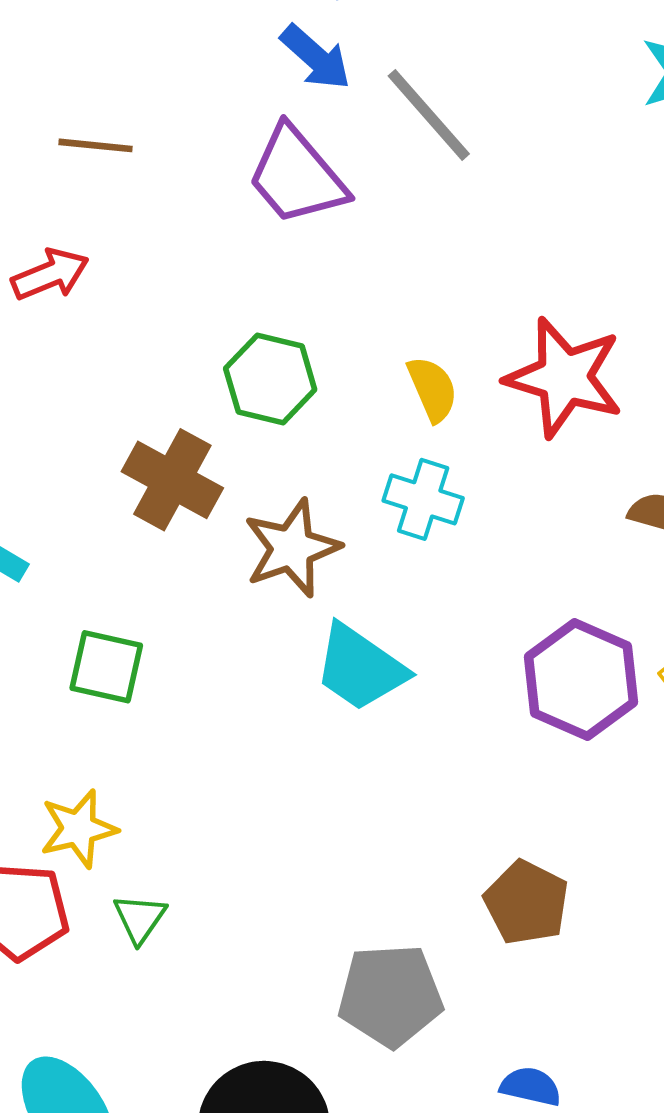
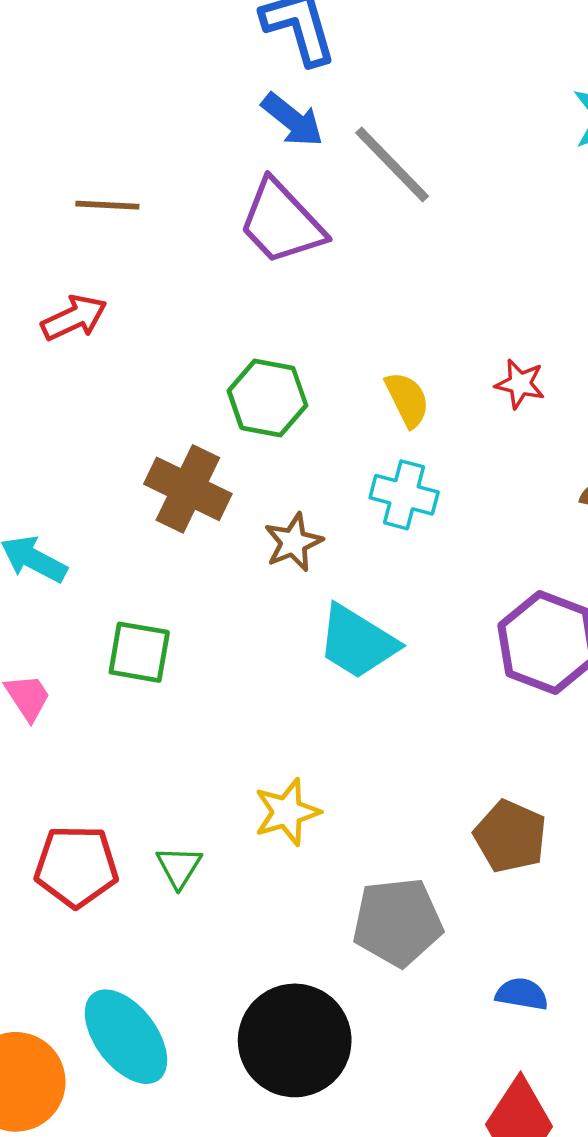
red star: (564, 377) -> (520, 384), size x0.5
brown star: (292, 548) -> (293, 542), size x0.7
yellow star: (78, 829) -> (287, 812), moved

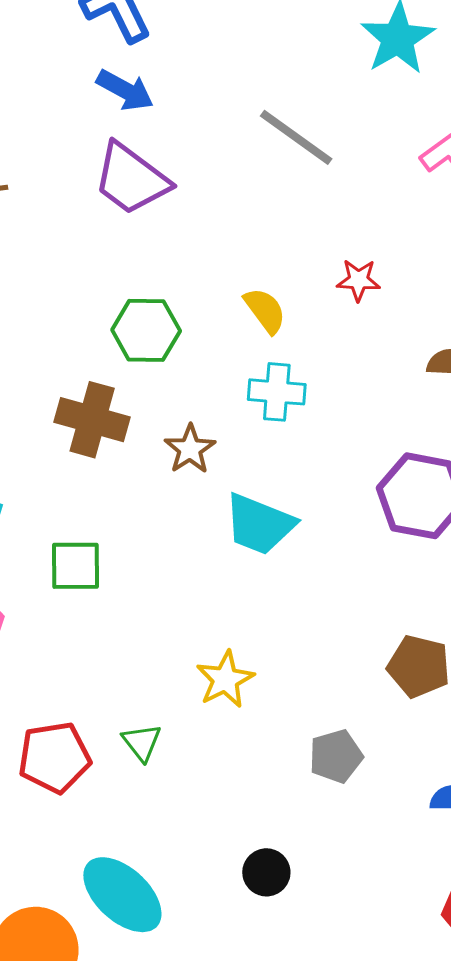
gray line: (392, 164) -> (296, 137), moved
gray pentagon: (397, 922) -> (336, 756), size x0.7
black circle: (295, 1040) -> (266, 872), size x0.5

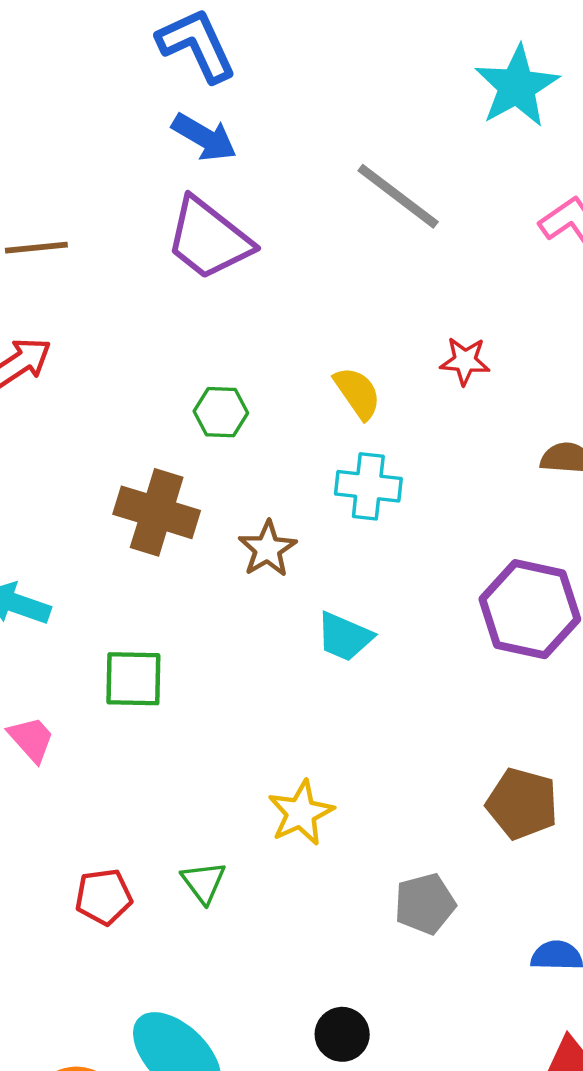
green hexagon: (146, 330) -> (221, 412), size x0.7
cyan trapezoid: (259, 524) -> (344, 637), size x0.7
red pentagon: (54, 757) -> (104, 897), size x0.7

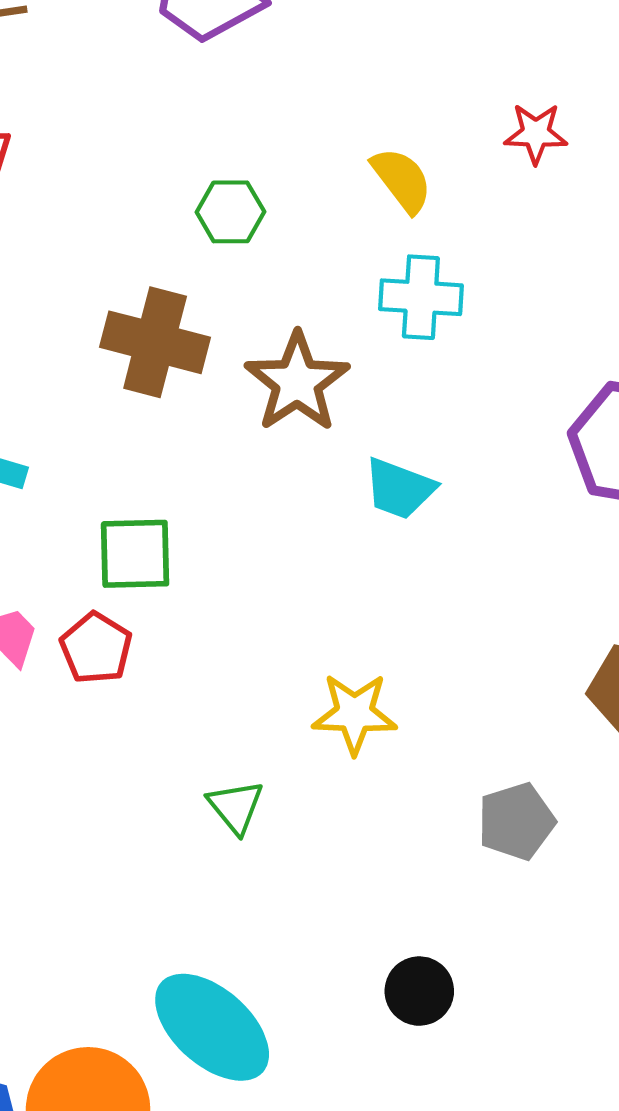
brown star: (267, 549) -> (297, 382), size x1.4
yellow star: (301, 813) -> (354, 714), turned 30
red pentagon: (104, 897) -> (96, 648), moved, turned -30

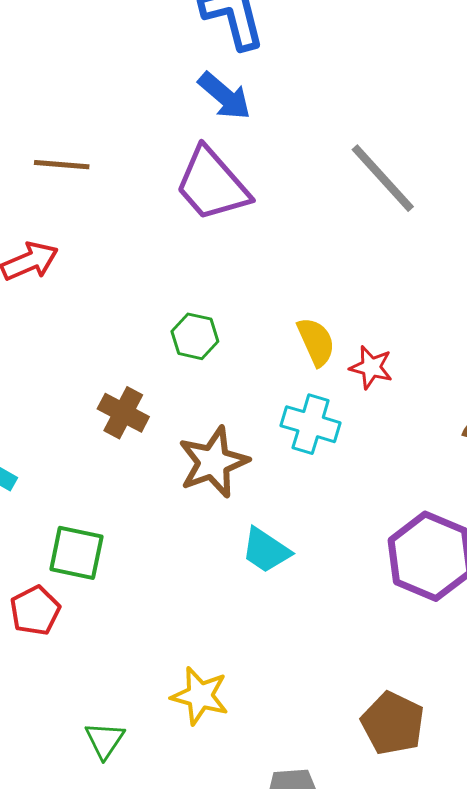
red star: (536, 133) -> (371, 367), moved
brown cross: (155, 342) -> (123, 413), size x0.7

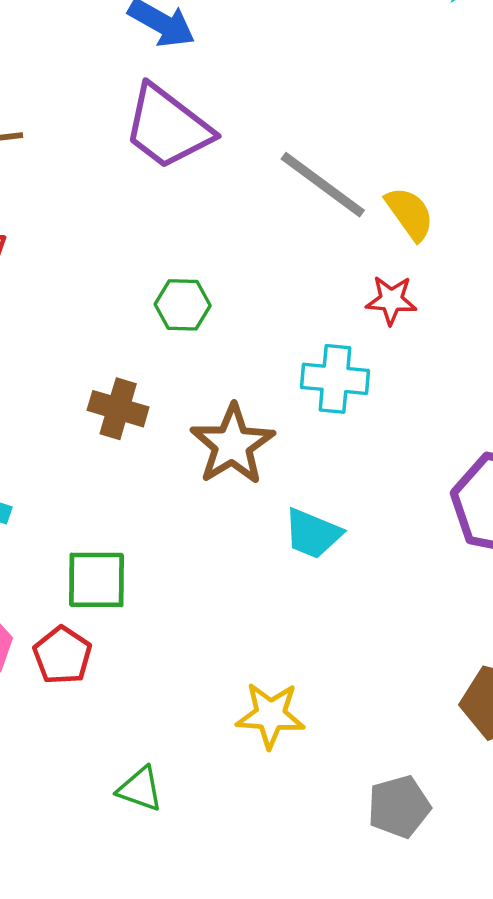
gray line: (383, 178) -> (323, 185), moved
yellow semicircle: (316, 342) -> (410, 214), moved
green triangle: (105, 740) -> (140, 789), moved, turned -33

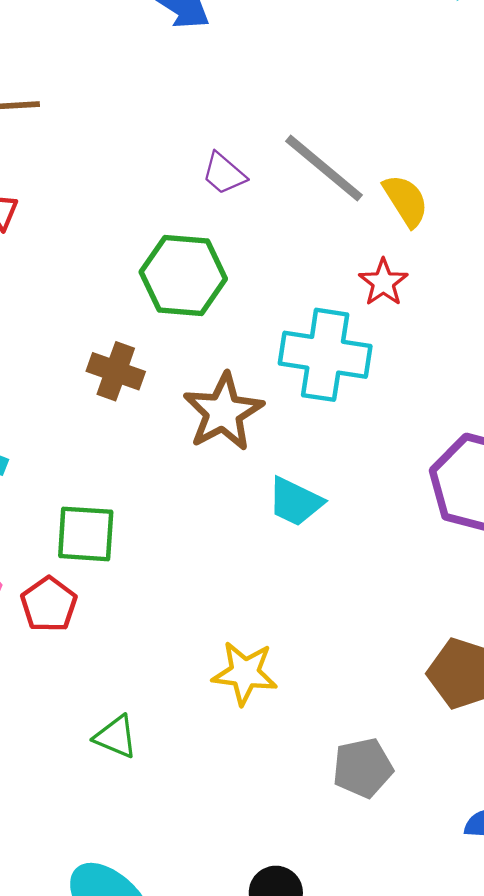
purple trapezoid: (167, 127) -> (224, 174), moved, size x0.5
red star: (391, 300) -> (383, 282), turned 30
green hexagon: (183, 305) -> (183, 275), size x1.6
cyan cross: (335, 379) -> (325, 355), size x1.4

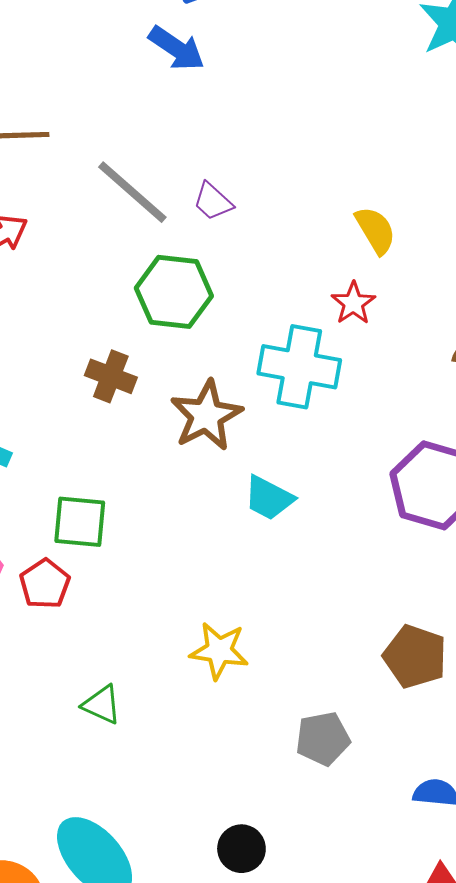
gray line: (324, 168) -> (132, 192), moved

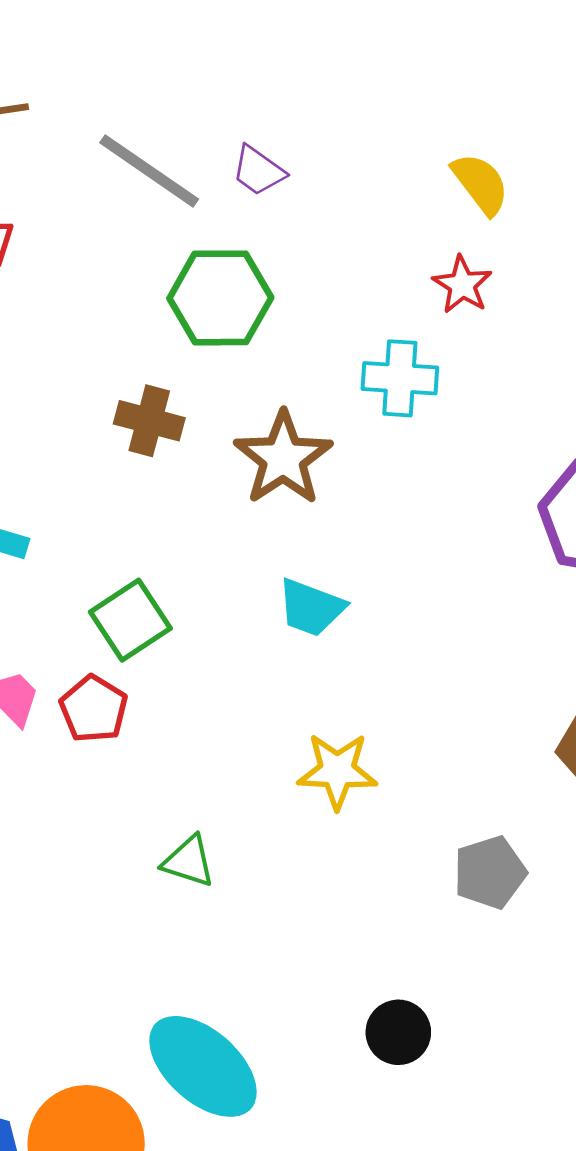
cyan cross: (299, 367) -> (400, 378), size x0.7
cyan trapezoid: (269, 498) -> (311, 608), moved
green square: (80, 522) -> (130, 620), turned -32

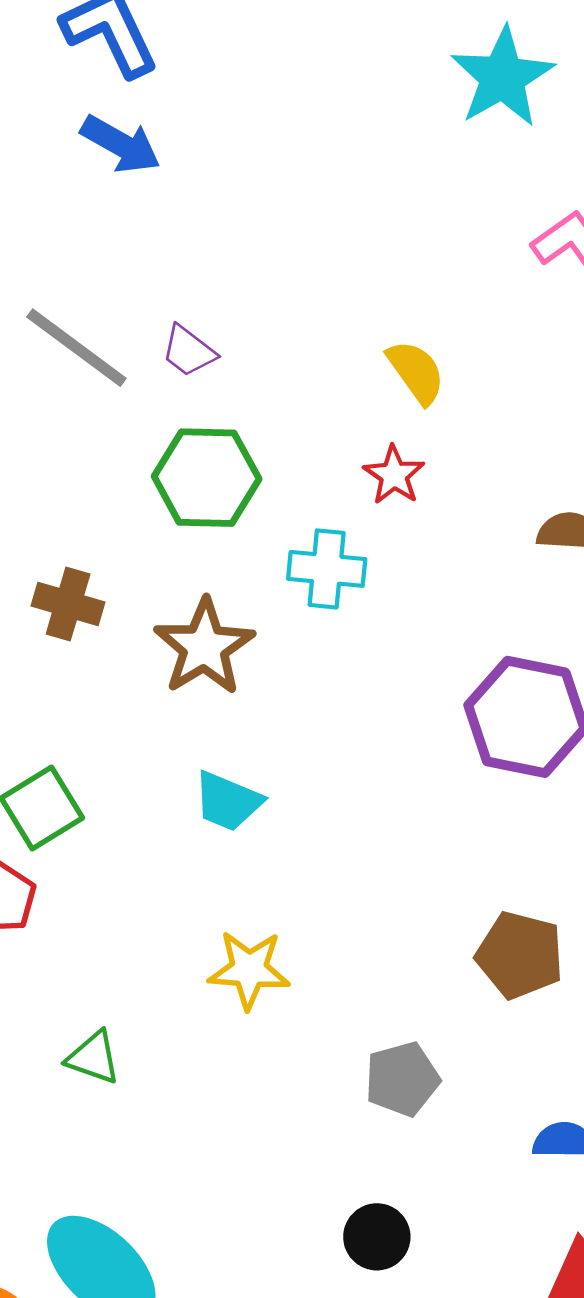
green hexagon: (220, 298) -> (207, 478), moved
black circle: (398, 1032) -> (377, 1237), moved

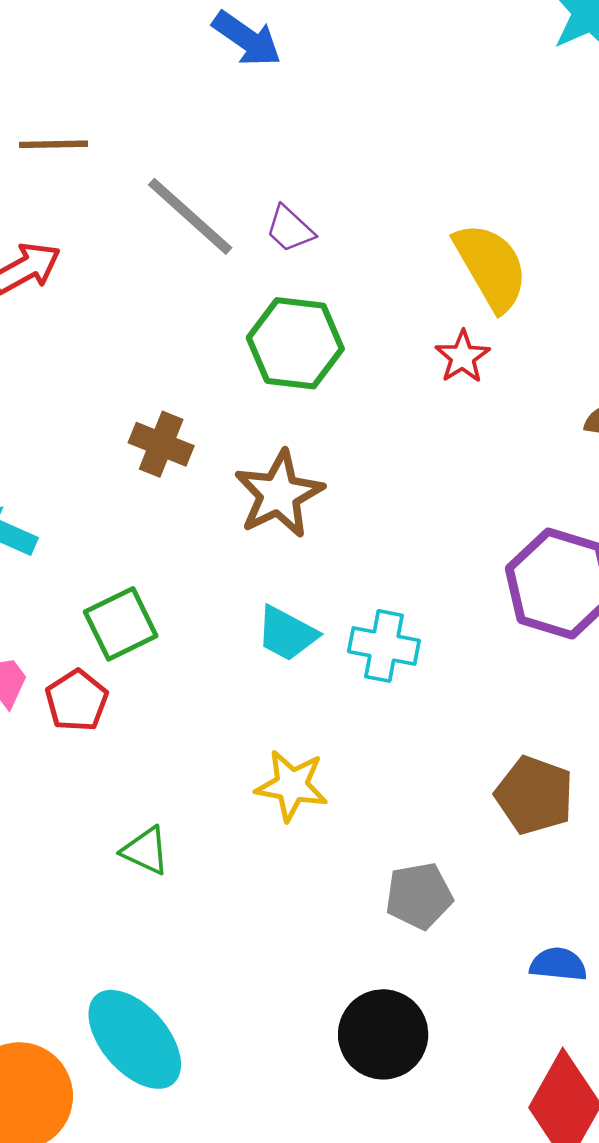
yellow semicircle: (416, 372) -> (491, 267), size x1.5
cyan cross: (327, 569) -> (384, 646), moved
black circle: (377, 1237) -> (383, 1034), size x1.5

